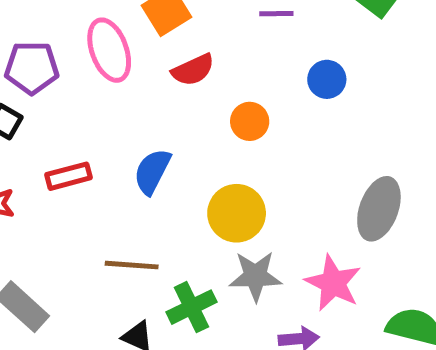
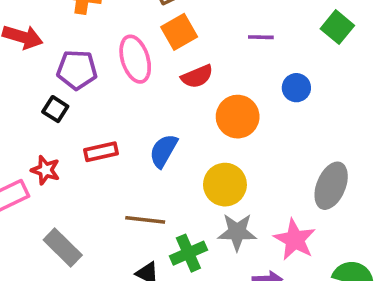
orange circle: (250, 121) -> (238, 117), size x1.5

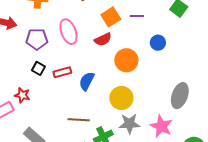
orange square: (179, 32) -> (111, 17), moved
black square: (55, 109) -> (39, 68), moved
red rectangle: (101, 152) -> (62, 72), moved

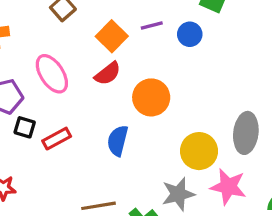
blue circle: (158, 43) -> (190, 34), moved
black square: (39, 68) -> (25, 127), moved
blue semicircle: (87, 81) -> (118, 141), moved
yellow circle: (121, 98) -> (199, 151), moved

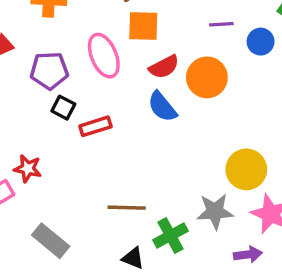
orange square: (112, 36) -> (143, 26), moved, turned 36
orange circle: (151, 97) -> (207, 77), moved
blue semicircle: (118, 141) -> (162, 107), moved, turned -64

